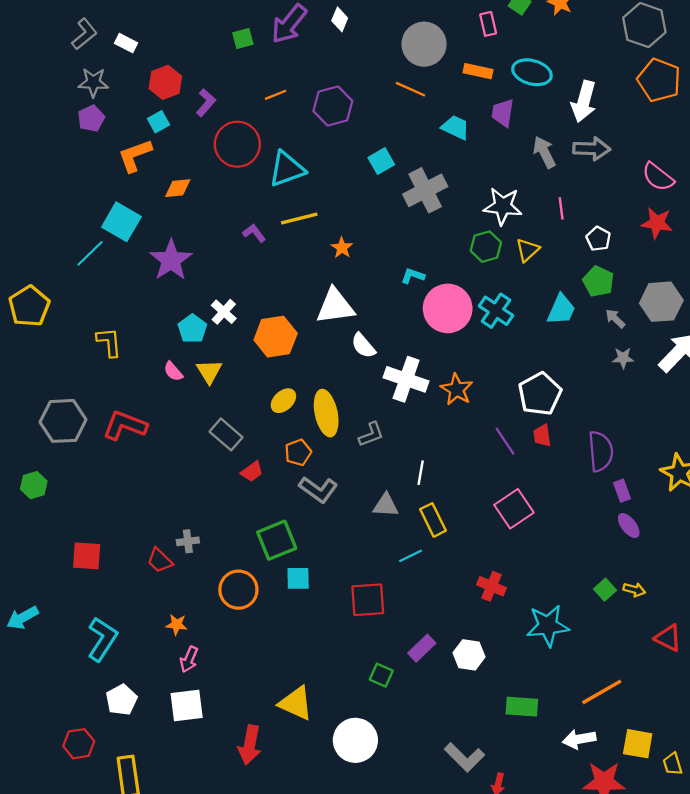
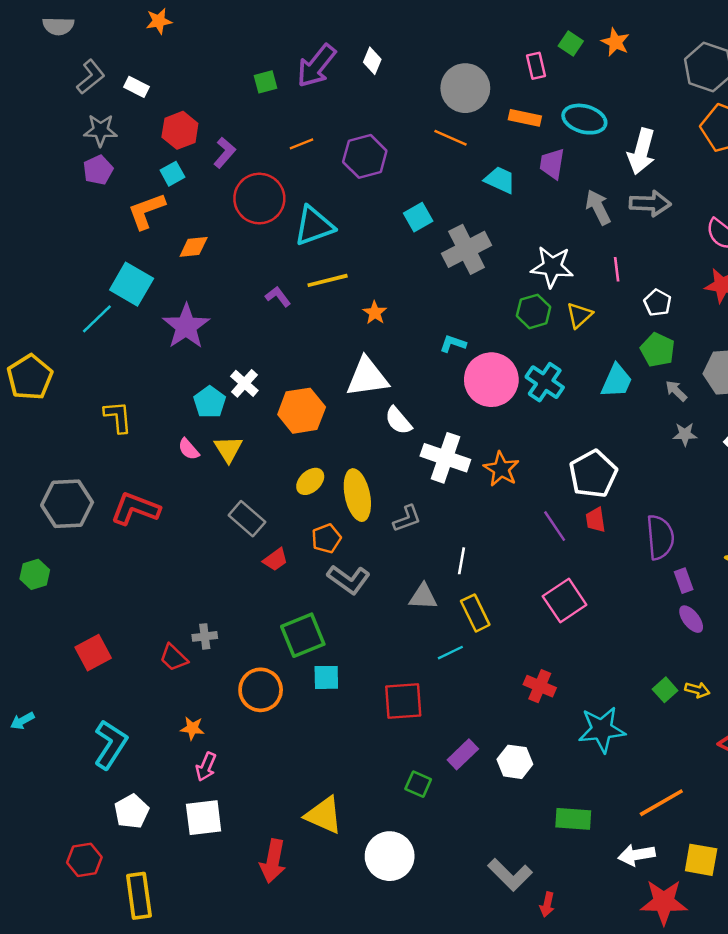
red square: (87, 556) -> (93, 653), turned -32
cyan arrow: (22, 618) -> (22, 721), size x0.7

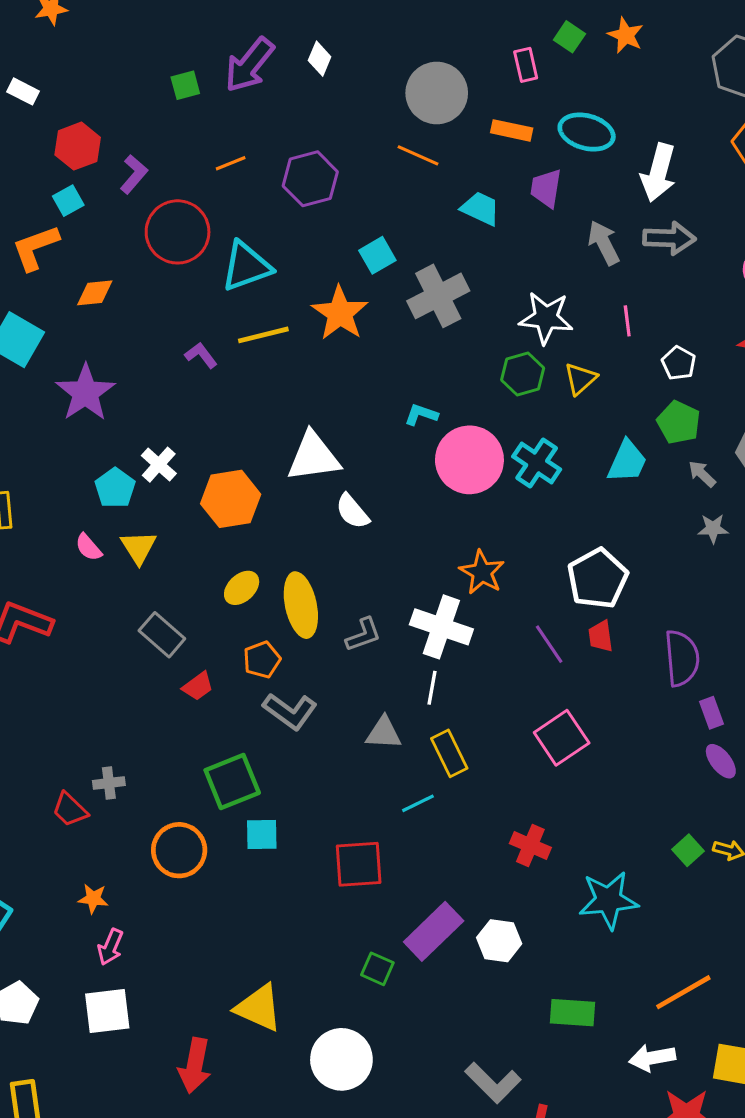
orange star: (375, 313) -> (340, 313), moved, size x1.8
white cross: (445, 458) -> (441, 627), moved
purple rectangle: (463, 754) -> (434, 931), size x1.5

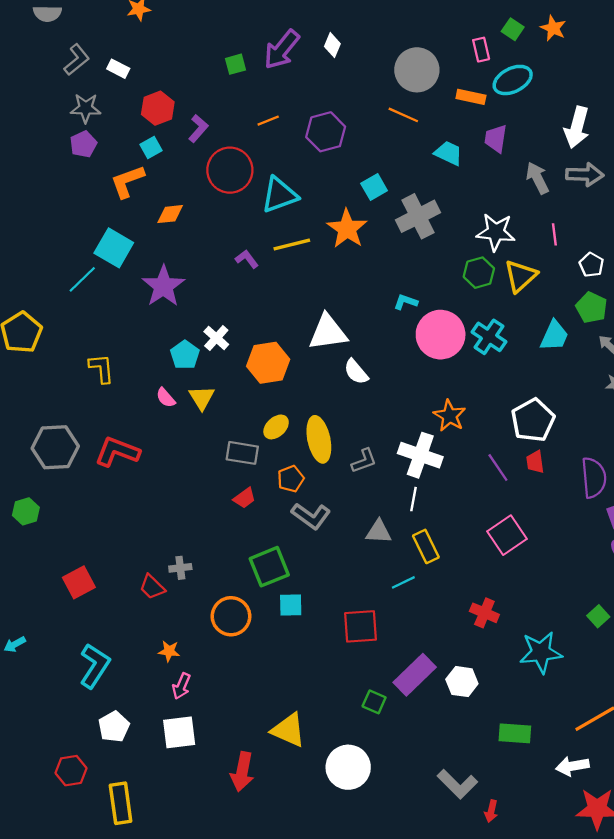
cyan ellipse: (587, 132) -> (513, 80), moved, turned -42
yellow triangle: (580, 379) -> (521, 276), size x1.4
gray rectangle: (162, 635) -> (242, 453), moved, turned -32

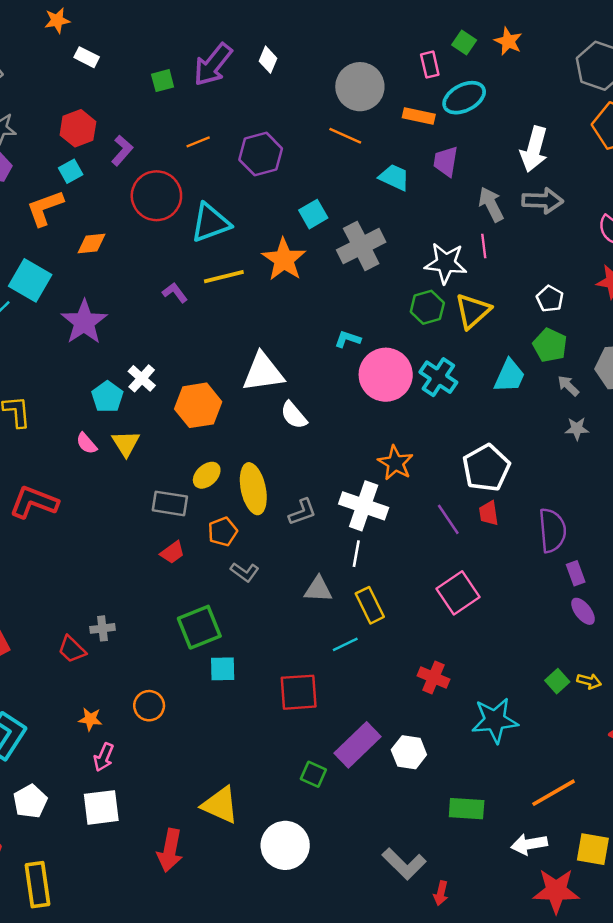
white rectangle: (118, 69) -> (87, 57), moved
pink line: (554, 234) -> (484, 246), moved
gray L-shape: (311, 516) -> (245, 572), size x0.7
orange circle: (231, 616) -> (149, 706), moved, size x0.7

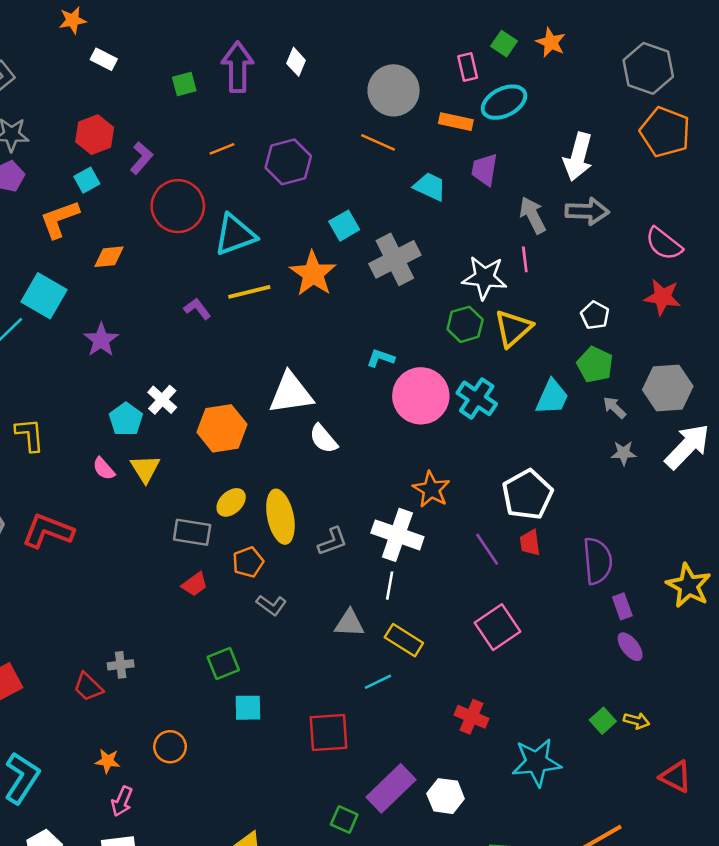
purple arrow: (213, 65) -> (238, 67), turned 141
purple star: (84, 322) -> (101, 340), size x0.7
yellow rectangle: (370, 605) -> (404, 640), turned -32
green square: (199, 627) -> (223, 664), size x0.7

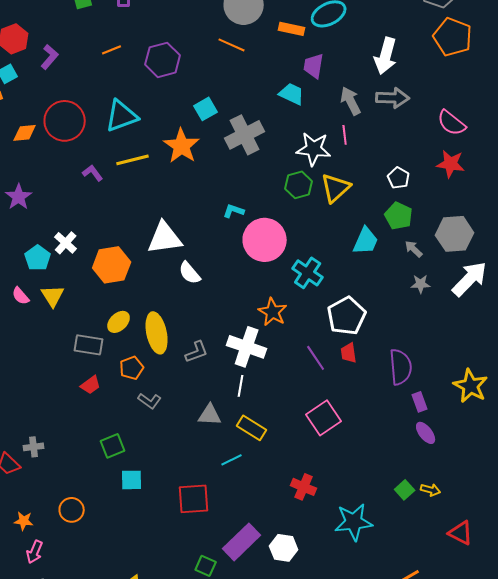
cyan trapezoid: (430, 187) -> (292, 94), moved
red circle: (178, 206) -> (65, 121), moved
cyan cross: (477, 398) -> (308, 273), moved

